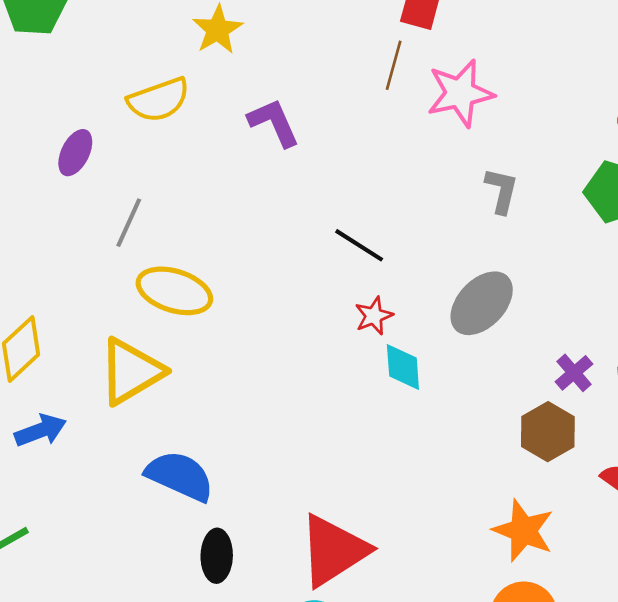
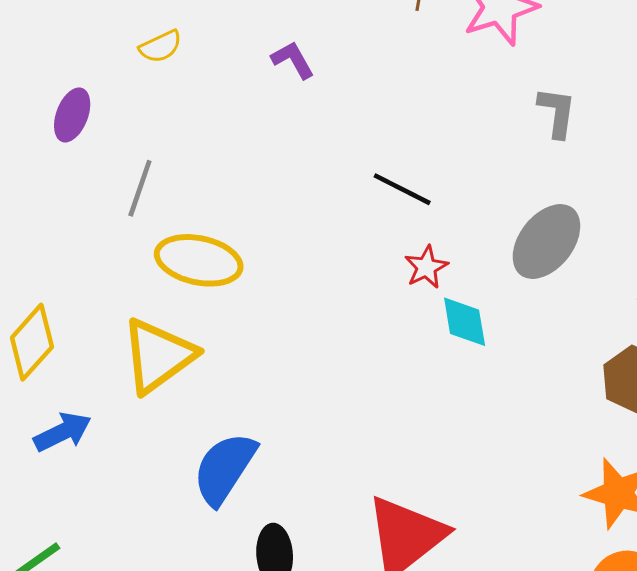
yellow semicircle: (159, 100) -> (161, 47), size x0.6
purple L-shape: (274, 123) -> (293, 60), size x0.7
blue semicircle: (180, 476) -> (224, 468), turned -76

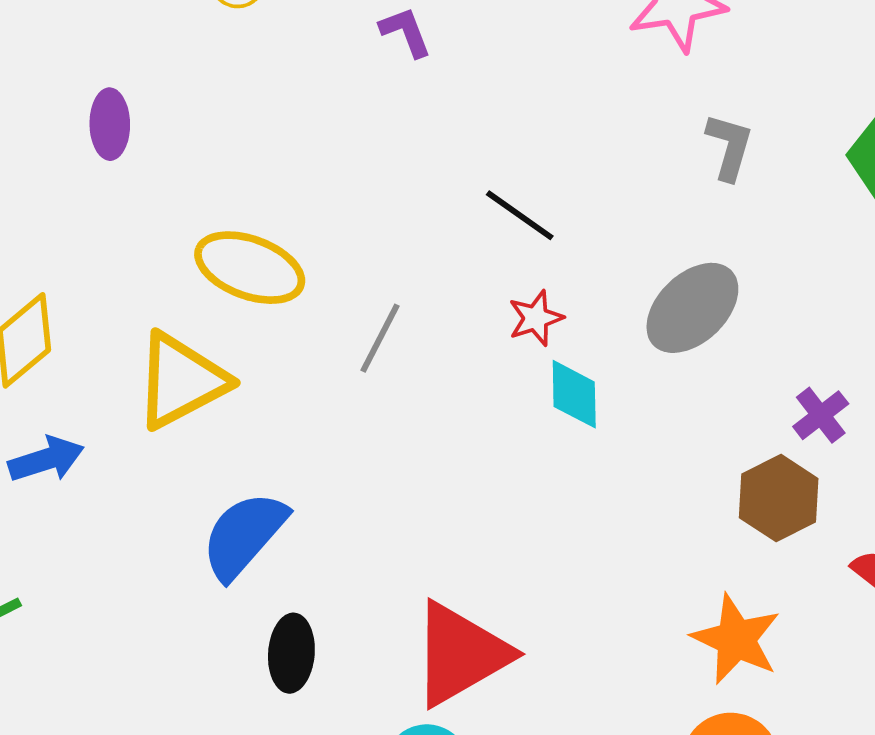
purple ellipse: (72, 115) -> (110, 124), moved, turned -30
gray line: (140, 188) -> (380, 338), moved

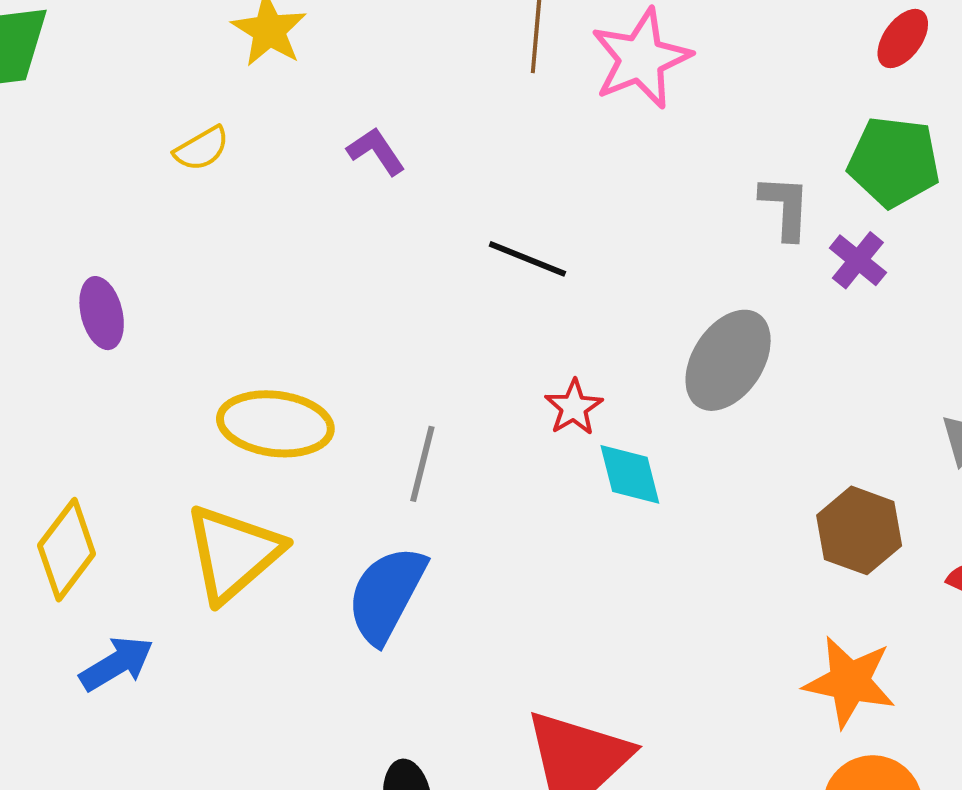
gray L-shape: (729, 147) -> (785, 207), moved
black line: (520, 215) -> (527, 259), moved
purple cross: (821, 415) -> (858, 260), moved
blue semicircle: (244, 535) -> (386, 594), moved

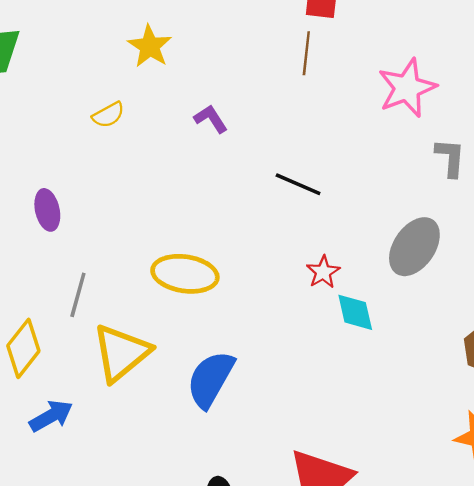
pink star: (641, 59) -> (407, 88), moved
yellow ellipse: (275, 424) -> (185, 274), moved
gray line: (422, 464) -> (78, 295), moved

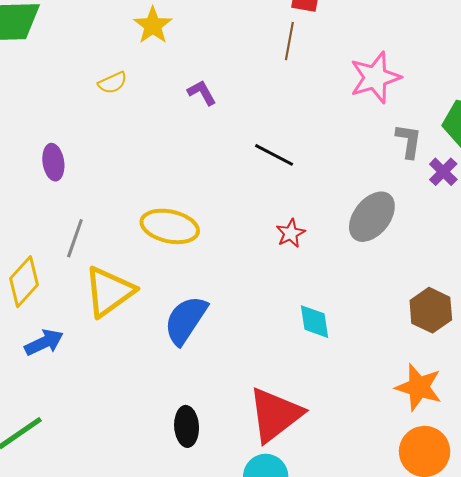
cyan diamond: (355, 312) -> (315, 322), moved

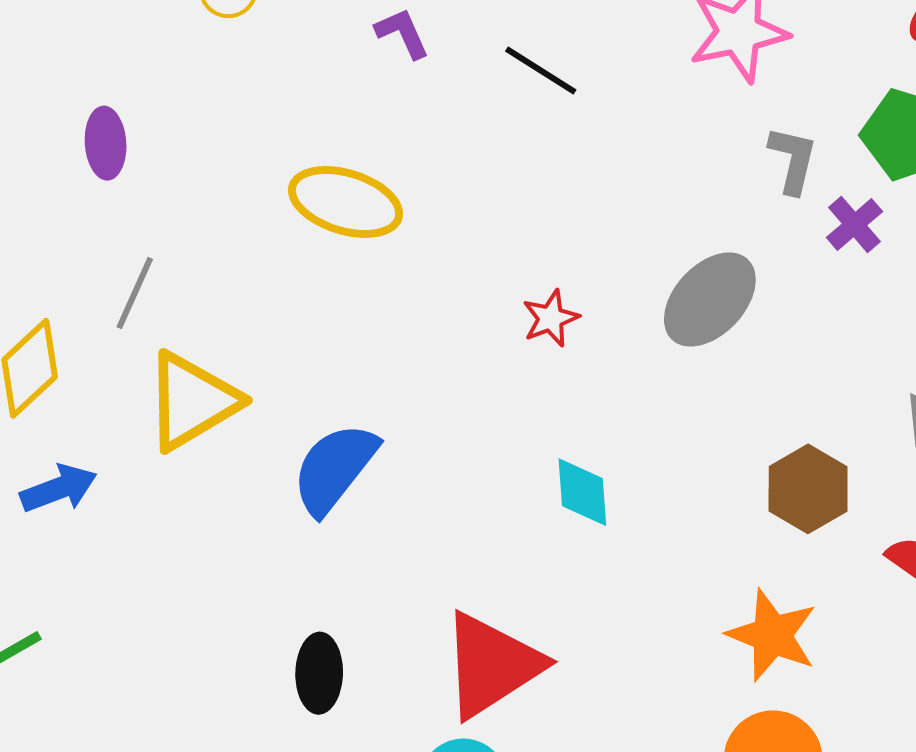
black line: (274, 155) -> (541, 71), moved
yellow ellipse: (170, 226) -> (345, 202), moved

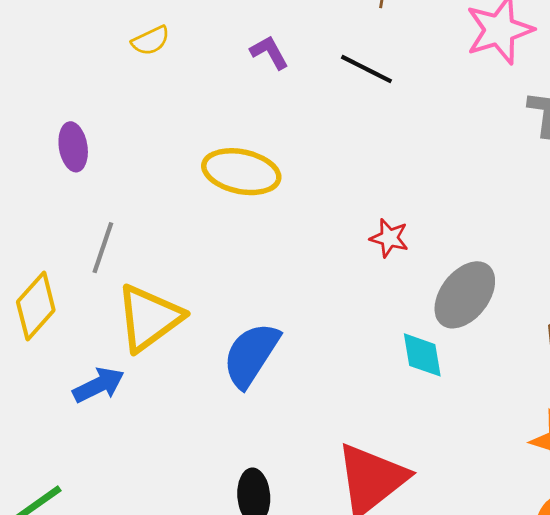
gray ellipse: (710, 299) -> (465, 295), moved
red star: (551, 318) -> (389, 238), turned -30
blue arrow: (59, 489) -> (99, 385), moved

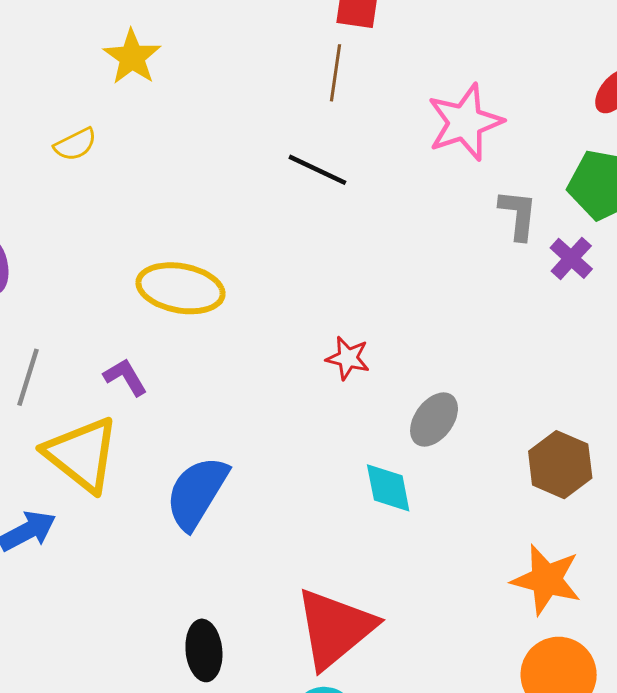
purple L-shape: (269, 52) -> (125, 377), moved
gray ellipse: (465, 295) -> (434, 419), size x0.7
yellow triangle: (149, 318) -> (82, 454), turned -44

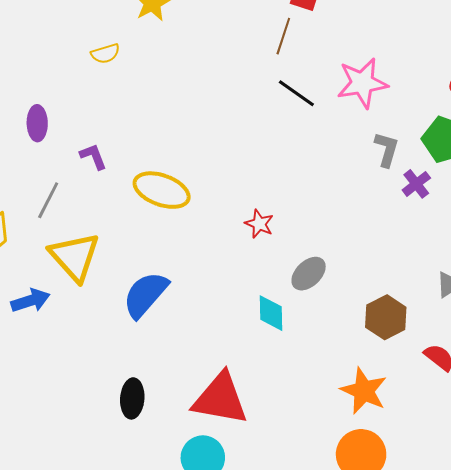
black line: (317, 170) -> (296, 93), moved
yellow ellipse: (181, 288) -> (162, 190), moved
purple L-shape: (125, 377) -> (93, 156), moved
red triangle: (335, 628) -> (220, 399), turned 40

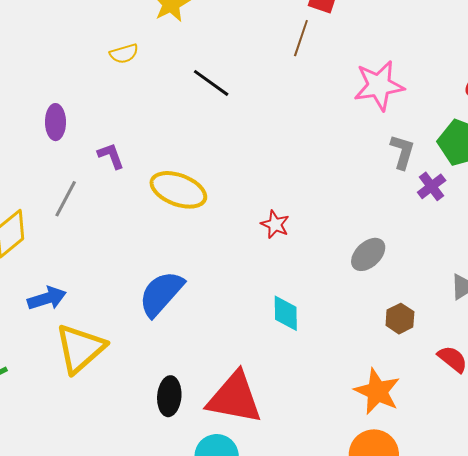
black line: (296, 93) -> (211, 83), moved
yellow triangle: (75, 257) -> (80, 348), moved, turned 30
gray ellipse: (309, 274) -> (368, 254), moved
brown hexagon: (386, 317) -> (400, 319), size x0.7
black ellipse: (132, 398) -> (169, 396), moved

